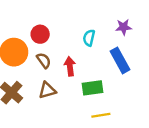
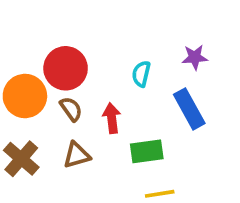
red circle: (40, 34) -> (66, 68), size x1.5

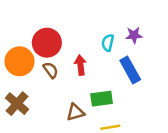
cyan semicircle: (141, 74) -> (108, 43), moved
red arrow: (112, 118) -> (80, 65), moved
brown triangle: (77, 155) -> (75, 112), moved

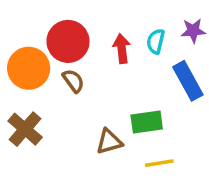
red arrow: (80, 65) -> (122, 49), moved

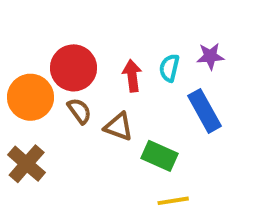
green rectangle: (147, 122) -> (160, 156), turned 32
brown triangle: (109, 142) -> (118, 127), moved, turned 36

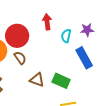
red arrow: (132, 76) -> (47, 22), moved
brown triangle: (118, 127) -> (37, 80), moved

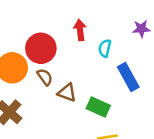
purple star: (87, 30) -> (141, 29), moved
brown triangle: (37, 80) -> (67, 93), moved

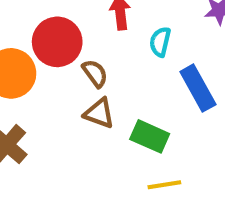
brown semicircle: (45, 77) -> (95, 73), moved

